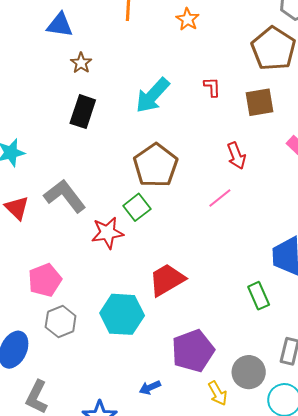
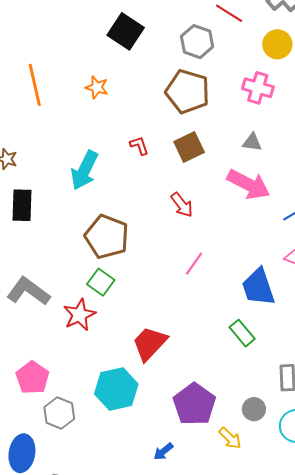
pink line: (220, 198) -> (194, 264), moved
gray circle: (249, 372) -> (254, 409), size x0.7

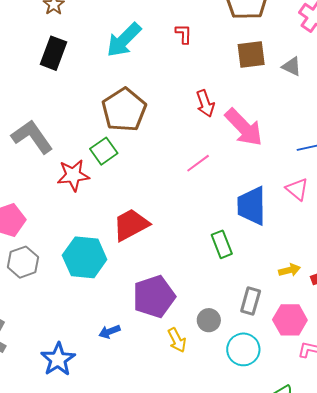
brown square: (189, 147) -> (251, 55), moved
pink arrow: (248, 184) -> (244, 127), moved

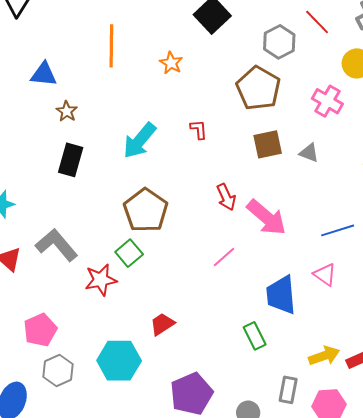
red trapezoid: (131, 225) -> (162, 324), size x0.7
yellow arrow: (289, 270) -> (324, 356), size x1.4

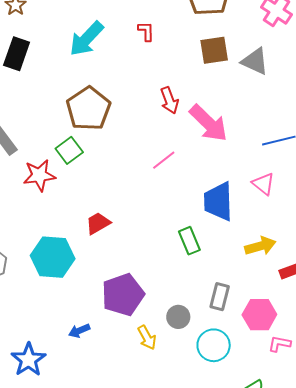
gray triangle: (309, 153) -> (255, 61), size x1.4
yellow arrow: (324, 356) -> (260, 246), moved

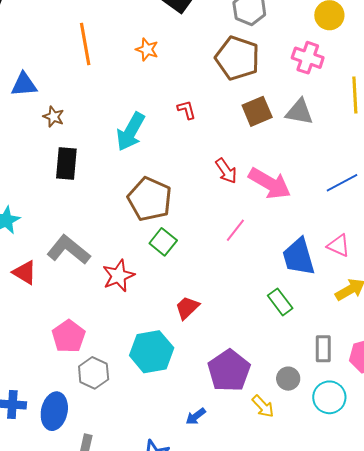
green square: (69, 150) -> (163, 242), moved
pink triangle: (263, 184) -> (339, 246), moved

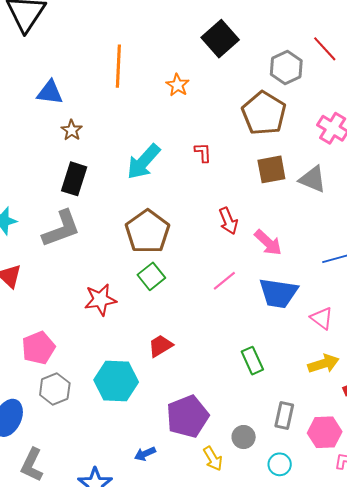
pink arrow: (270, 183) -> (268, 243), size x0.7
gray L-shape: (69, 250) -> (61, 229), moved, turned 108
blue trapezoid: (298, 257) -> (278, 293), moved, turned -78
cyan circle: (329, 397) -> (280, 464), size x0.7

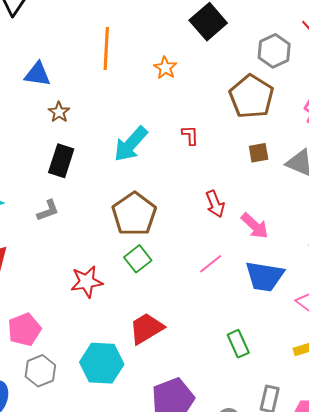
brown square: (271, 169) -> (259, 153), size x0.7
gray L-shape: (61, 229) -> (48, 211), size x0.6
red trapezoid: (160, 346) -> (146, 328), size x1.4

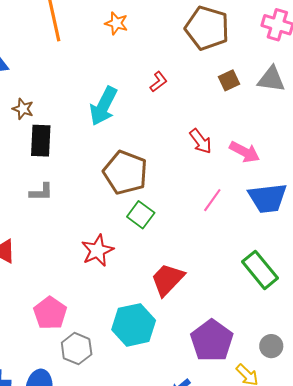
brown star: (59, 112) -> (23, 109), moved
red L-shape: (190, 135) -> (158, 82), turned 70
gray L-shape: (48, 211) -> (41, 192), turned 35
green rectangle: (238, 344) -> (260, 270), size x1.4

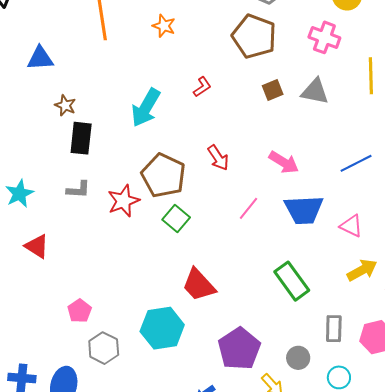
red arrow: (201, 141) -> (218, 158), moved
red star: (97, 250) -> (123, 201), moved
red trapezoid: (167, 280) -> (199, 285), turned -90
pink pentagon: (50, 313) -> (79, 311), size x0.7

